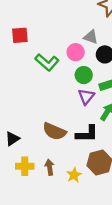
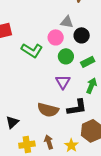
purple triangle: (86, 97) -> (63, 82), moved

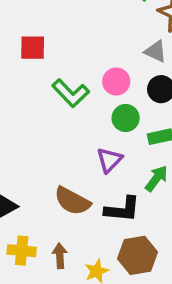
gray triangle: (67, 22) -> (155, 51), moved

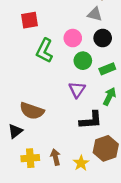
red square: (33, 48) -> (30, 20), moved
green L-shape: (71, 93) -> (44, 51), turned 80
brown semicircle: (72, 201) -> (32, 111), moved

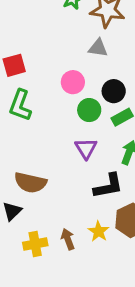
black circle: (103, 38) -> (114, 91), moved
green L-shape: (44, 51) -> (20, 105), moved
yellow star: (81, 163) -> (98, 231), moved

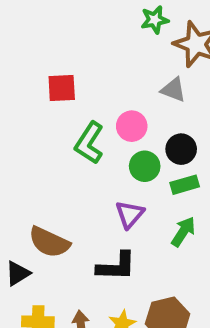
green L-shape: (20, 105) -> (89, 143), moved
black L-shape: (108, 186) -> (116, 266), moved

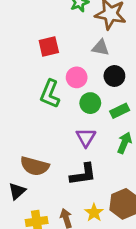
red square: (62, 88) -> (49, 46), moved
black circle: (181, 149) -> (114, 76), moved

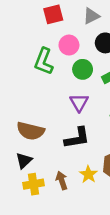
red square: (49, 46) -> (53, 14), moved
gray triangle: (101, 48) -> (91, 16), turned -36
black triangle: (17, 191) -> (24, 161), moved

